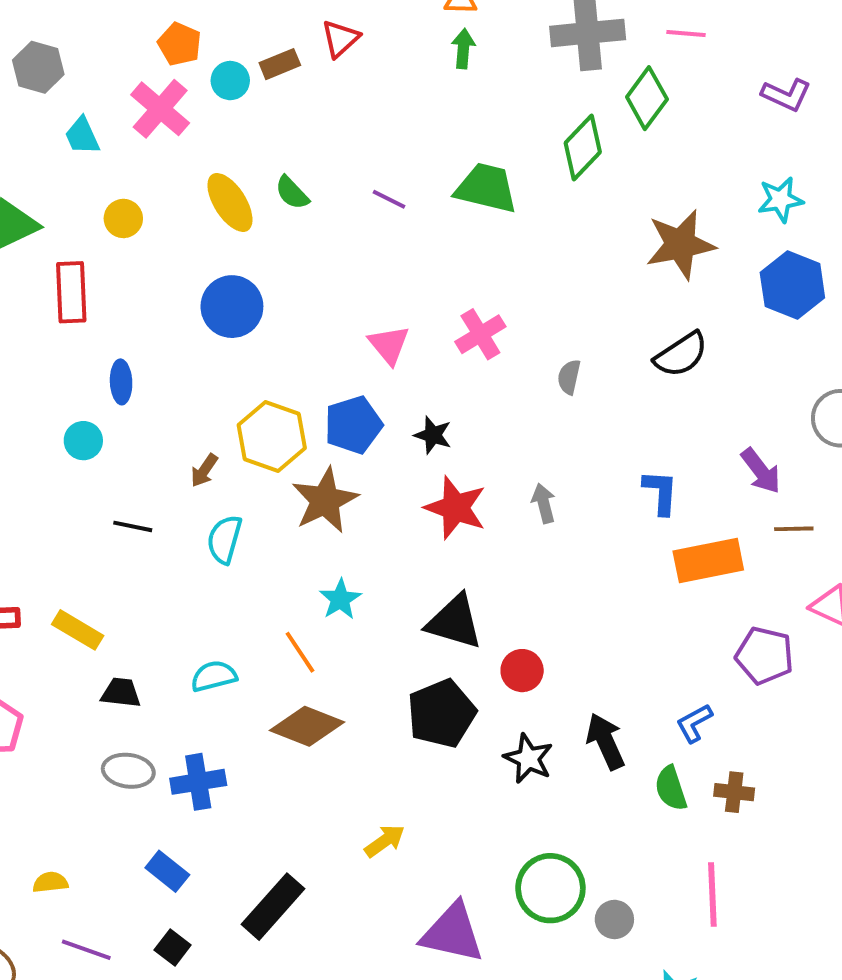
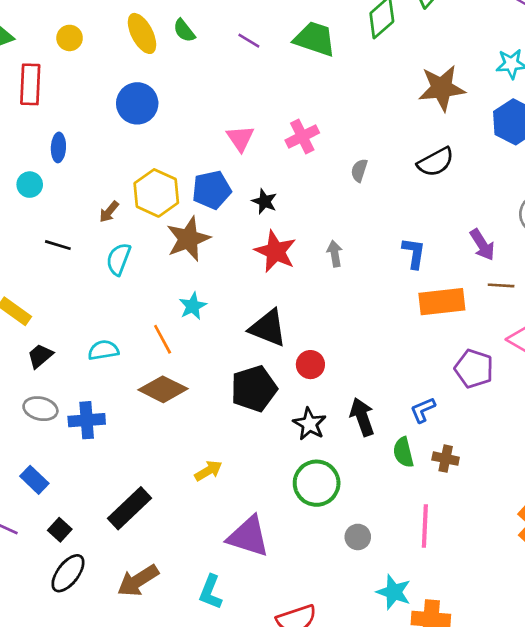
black trapezoid: (121, 693) -> (40, 356), turned -52
blue rectangle: (167, 871) -> (34, 480), moved
green circle: (550, 888) -> (317, 483), moved

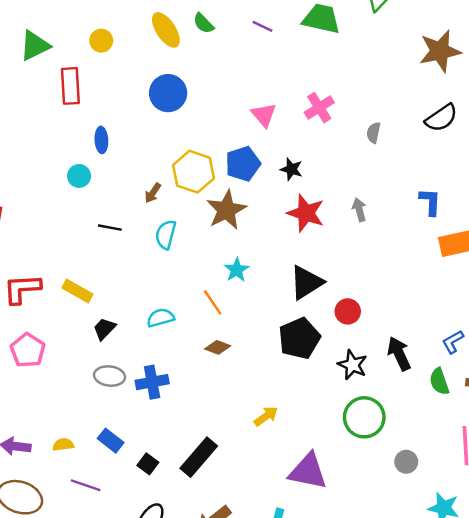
black triangle: (268, 328) -> (306, 282), turned -48
brown diamond: (163, 389) -> (218, 347), size x0.6
black square: (60, 530) -> (148, 464), moved

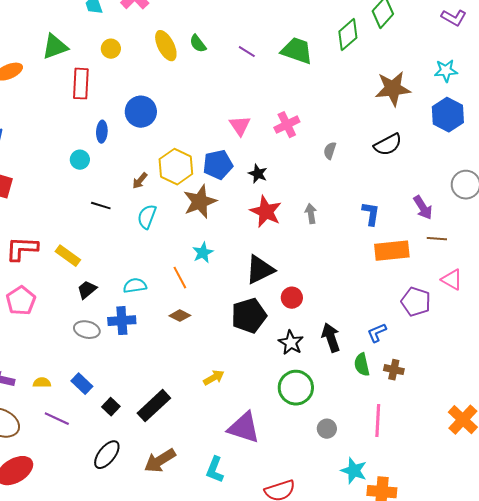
blue circle: (168, 93) -> (141, 112), moved
blue cross: (152, 382) -> (122, 321), moved

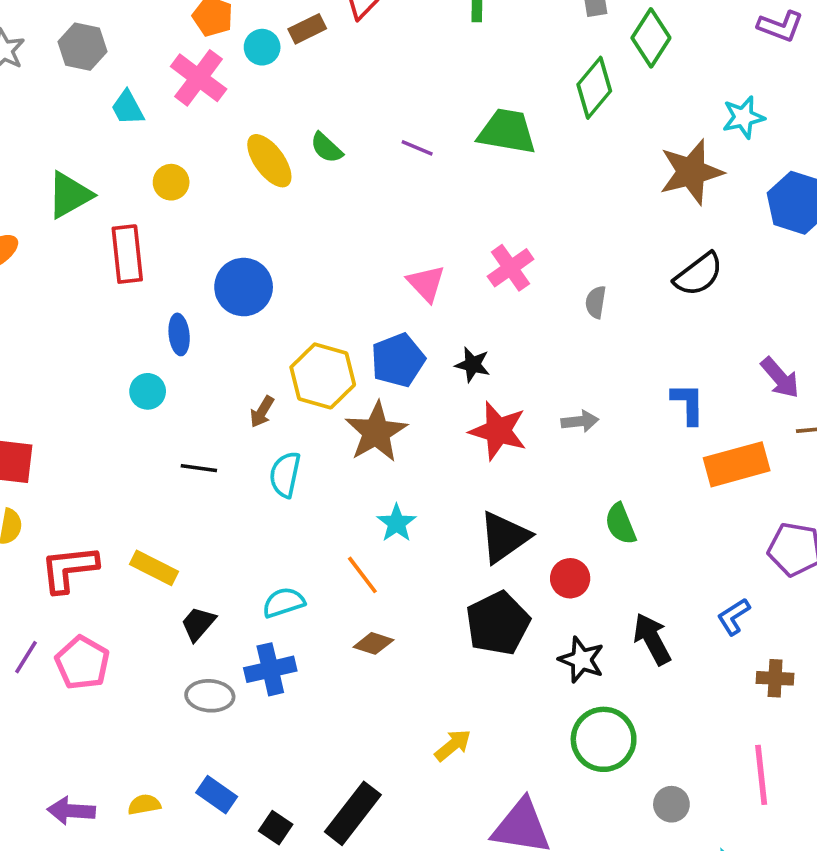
cyan star: (446, 71) -> (743, 117), moved
gray arrow: (311, 214) -> (580, 421), turned 102
green semicircle: (362, 365) -> (620, 524), moved

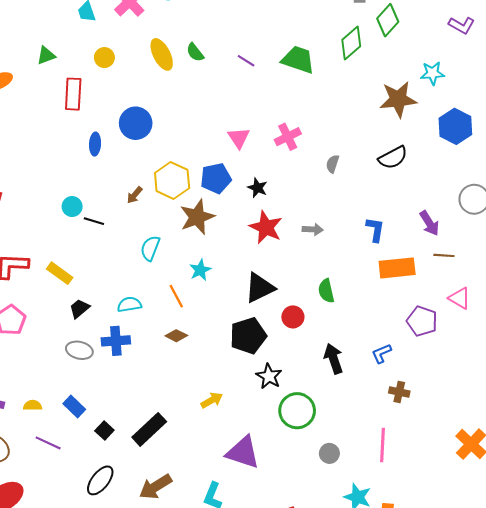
green triangle: (70, 195) -> (46, 55), size x0.7
cyan circle: (148, 391) -> (72, 207), moved
cyan semicircle: (285, 475) -> (150, 248), moved
black star: (581, 660) -> (269, 376), moved

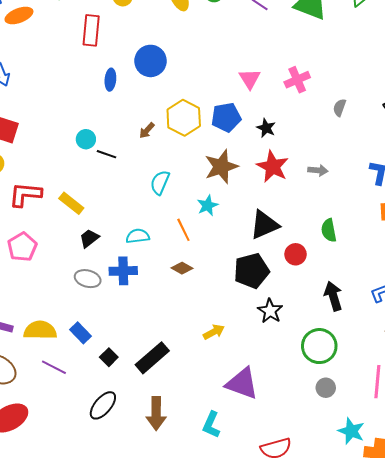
brown star: (197, 217) -> (221, 167), moved
yellow semicircle: (33, 405) -> (40, 330), size x1.8
green circle: (297, 411) -> (319, 346), moved
brown arrow: (155, 487) -> (156, 414), turned -60

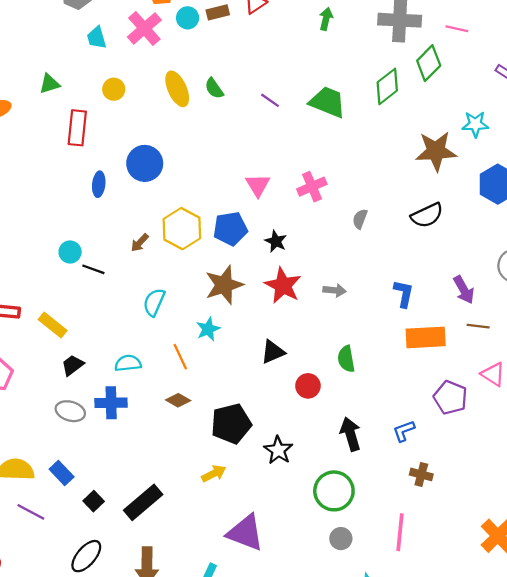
black triangle: (264, 225) -> (273, 352), size x0.7
black pentagon: (251, 271) -> (231, 424), moved

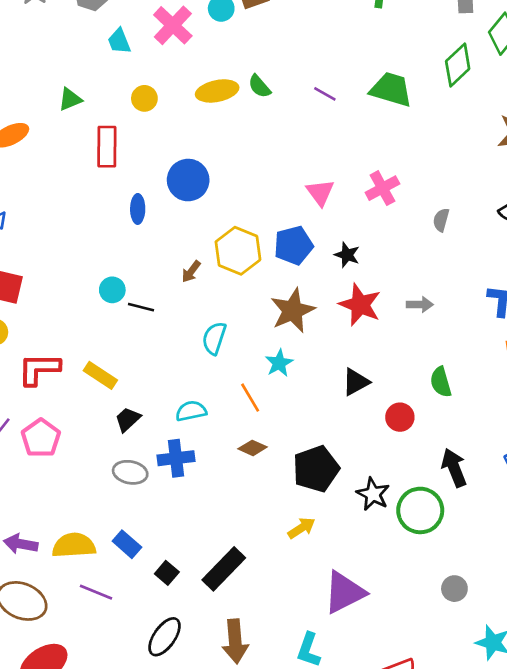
yellow ellipse: (177, 89) -> (217, 91), turned -72
green circle: (334, 491) -> (420, 510), moved
purple triangle: (245, 533) -> (344, 592), turned -42

